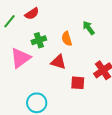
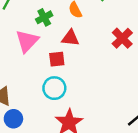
red square: (78, 83) -> (57, 59), moved

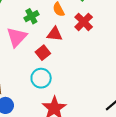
red cross: (122, 38) -> (84, 22), moved
red square: (57, 59) -> (43, 53), turned -32

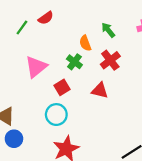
green cross: (31, 16) -> (74, 62), moved, turned -32
red triangle: (55, 34) -> (100, 90), moved

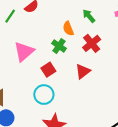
red triangle: (100, 90) -> (83, 71), turned -49

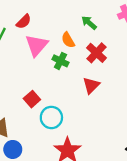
pink triangle: (24, 52) -> (37, 45), moved
red square: (48, 70) -> (32, 99), moved

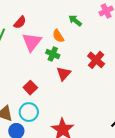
red cross: (97, 53) -> (96, 60), moved
red triangle: (91, 85) -> (64, 74), moved
cyan circle: (51, 117) -> (29, 112), moved

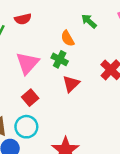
red semicircle: (20, 22) -> (23, 19), turned 32
pink triangle: (32, 42) -> (27, 63), moved

